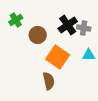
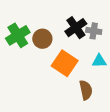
green cross: (16, 20) -> (18, 35), moved, size x1.5
brown semicircle: (49, 81) -> (86, 90), moved

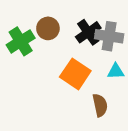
gray cross: (94, 31) -> (109, 36), size x1.5
brown circle: (42, 39) -> (48, 28), moved

